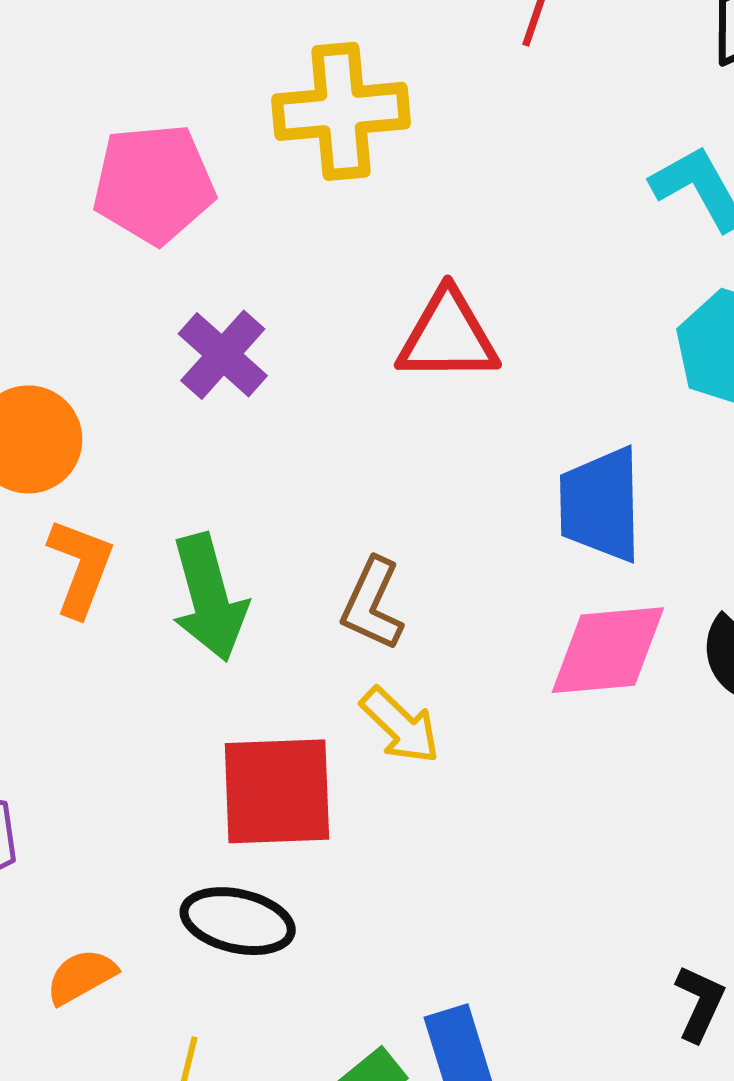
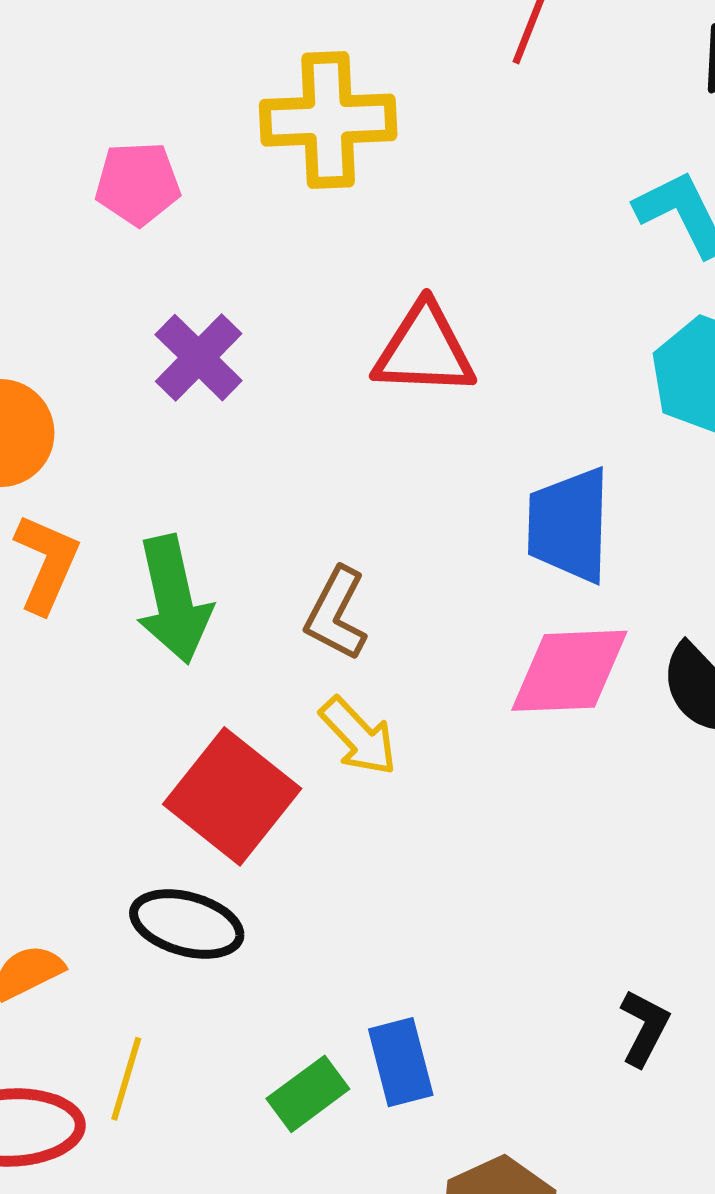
pink pentagon: (154, 184) -> (138, 184), size x0.7
red square: (277, 791) -> (232, 796), turned 38

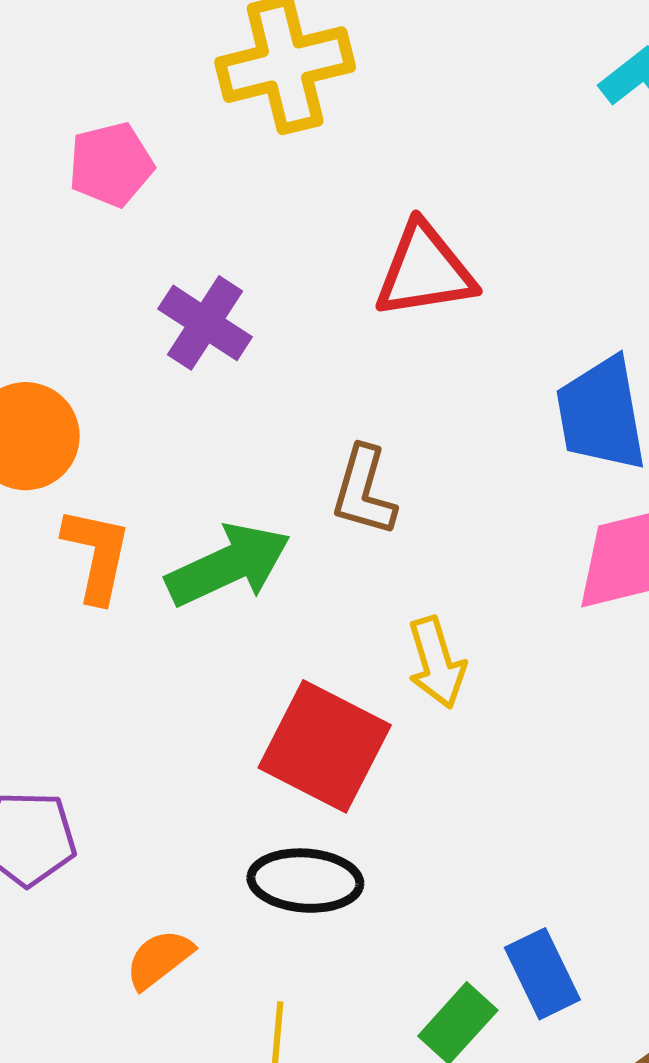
green arrow: (174, 599) -> (228, 565), turned -91
brown L-shape: (336, 614) -> (364, 491), moved
yellow arrow: (358, 736) -> (437, 663), turned 38

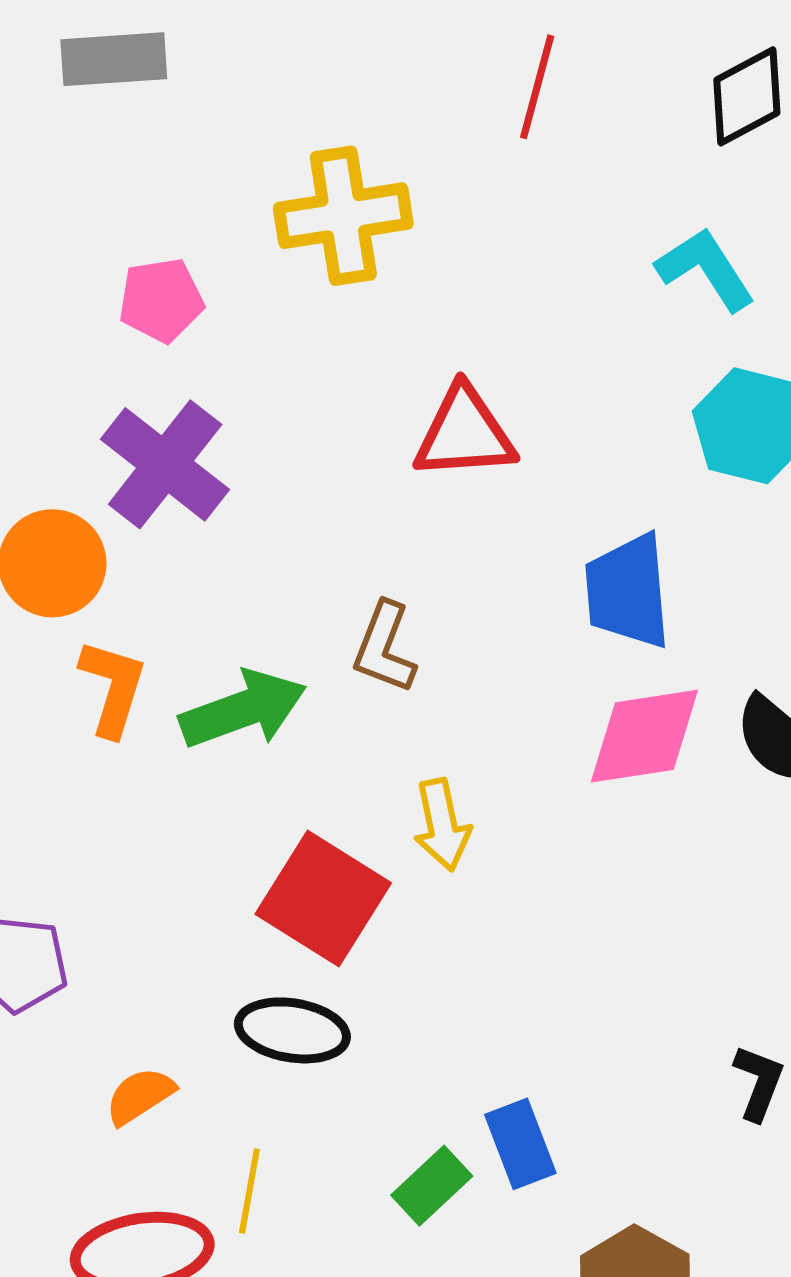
purple cross: (205, 323) -> (165, 464), moved, size x1.4

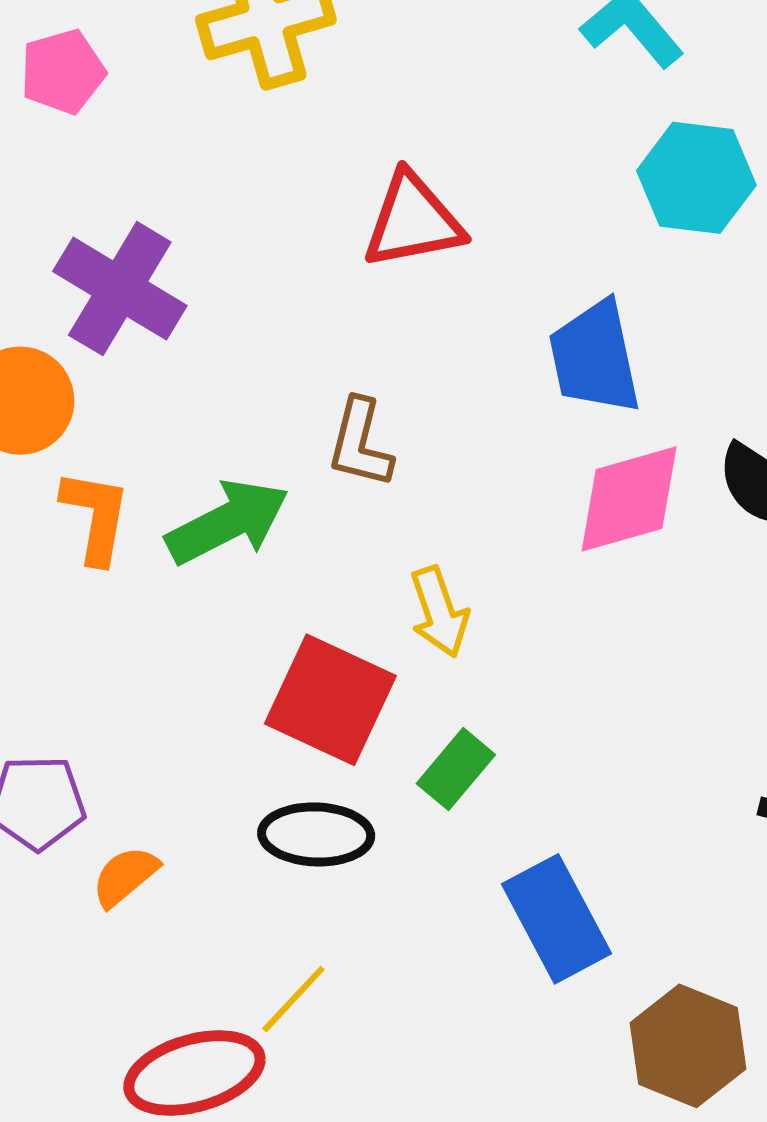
pink pentagon: (161, 300) -> (63, 72), moved
orange semicircle: (140, 1096) -> (125, 876), moved
blue rectangle: (520, 1144) -> (556, 919), size x1.4
green rectangle: (432, 1186) -> (456, 769), moved
yellow line: (249, 1191) -> (293, 999), turned 40

